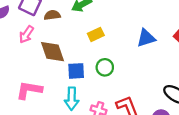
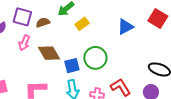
yellow rectangle: (96, 34) -> (82, 24), moved
green circle: (105, 67) -> (95, 58), size x1.5

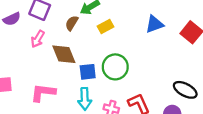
brown semicircle: (43, 22) -> (72, 23), moved, turned -48
blue triangle: (125, 27) -> (154, 24), moved

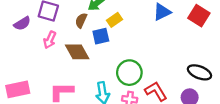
green circle: (115, 67) -> (129, 73), moved
blue square: (88, 72) -> (101, 36), moved

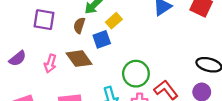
purple semicircle: (22, 23) -> (18, 58), moved
pink arrow: (50, 40) -> (50, 63), moved

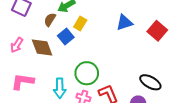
yellow rectangle: (114, 21) -> (80, 23), turned -32
blue square: (102, 39) -> (66, 36), turned -35

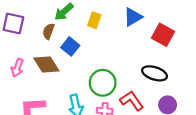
yellow rectangle: (80, 23) -> (94, 20), moved
red square: (157, 31) -> (163, 35), moved
black ellipse: (150, 82) -> (155, 73), moved

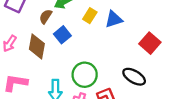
blue triangle: (133, 17) -> (114, 19), moved
brown diamond: (46, 64) -> (37, 46), turned 30

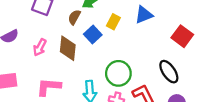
yellow rectangle: (90, 16) -> (113, 22), moved
black ellipse: (134, 77) -> (169, 72), turned 30

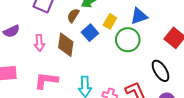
pink arrow: (40, 47) -> (39, 43), turned -35
green circle: (118, 73) -> (128, 40), moved

